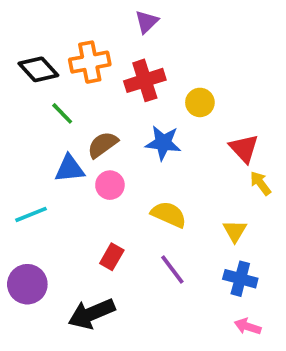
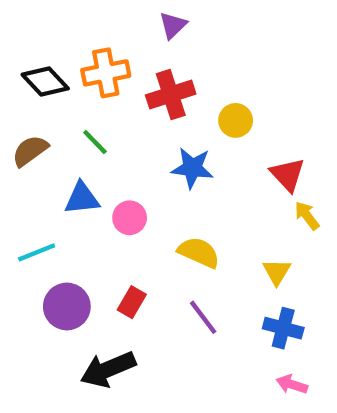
green line: (62, 113) -> (95, 142), moved
brown semicircle: (103, 145) -> (30, 151), moved
purple circle: (27, 284) -> (67, 306), moved

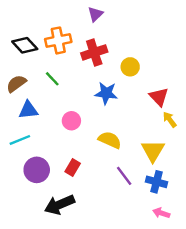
blue triangle: (82, 198) -> (28, 110), moved
yellow triangle: (277, 272) -> (153, 151), size x1.5
purple line: (203, 317) -> (124, 176), moved

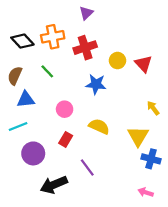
brown semicircle: (16, 84) -> (15, 76), turned -30
red triangle: (159, 97) -> (143, 64), moved
red rectangle: (73, 167) -> (66, 139), moved
purple line: (124, 176) -> (87, 167), moved
blue cross: (156, 182) -> (151, 159), moved

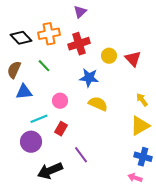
cyan line: (18, 126) -> (39, 119), moved
yellow semicircle: (99, 126) -> (98, 104), moved
yellow triangle: (138, 136) -> (140, 126), moved, turned 30
blue cross: (151, 159) -> (143, 157), moved

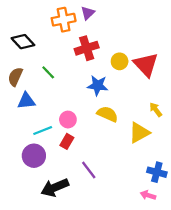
orange cross: (49, 34) -> (64, 20), moved
red triangle: (133, 59) -> (146, 65), size x1.4
pink circle: (60, 101) -> (68, 120), moved
yellow triangle: (140, 126) -> (139, 133), moved

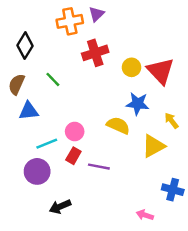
black diamond: (23, 42) -> (25, 46), turned 75
blue star: (98, 85) -> (138, 104), moved
purple line: (89, 170) -> (99, 167), moved, turned -42
black arrow: (55, 188) -> (60, 207), size x0.7
pink arrow: (148, 195) -> (145, 215), moved

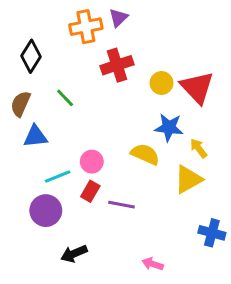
yellow arrow: (171, 121) -> (199, 148), moved
pink arrow: (145, 215) -> (153, 264), moved

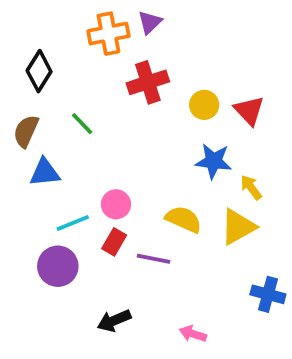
red triangle: (197, 87) -> (249, 110), size x0.7
yellow semicircle: (145, 154) -> (184, 219), moved
black arrow: (74, 254) -> (114, 321), moved

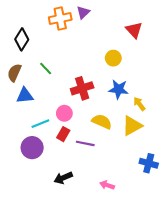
red cross: (148, 82) -> (82, 88), moved
red triangle: (249, 110) -> (134, 30), moved

